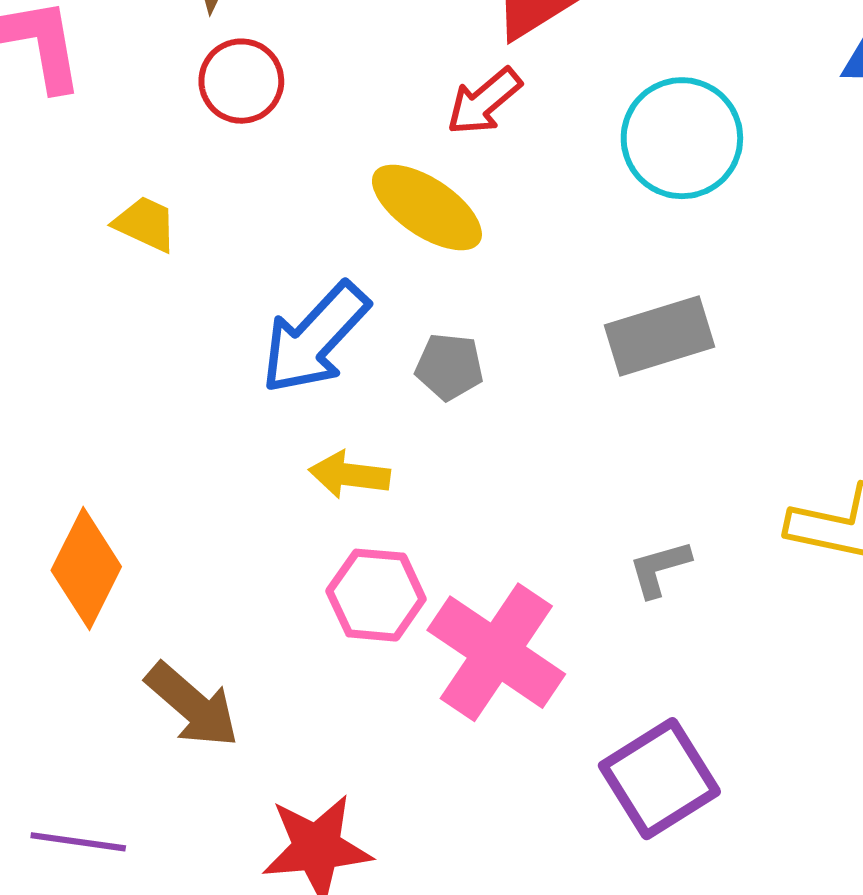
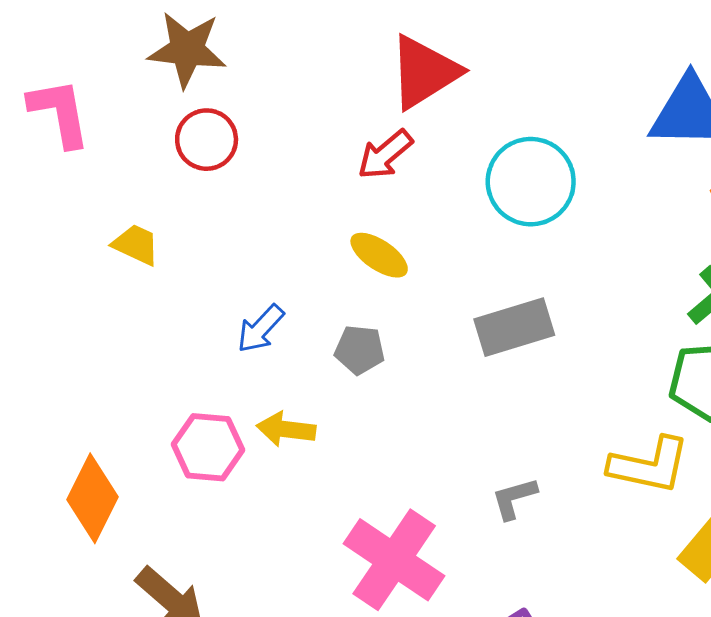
yellow ellipse: (427, 208) -> (379, 255), moved, size x0.7
blue arrow: (315, 338) -> (261, 329), size x0.6
pink hexagon: (376, 595) -> (208, 447), moved

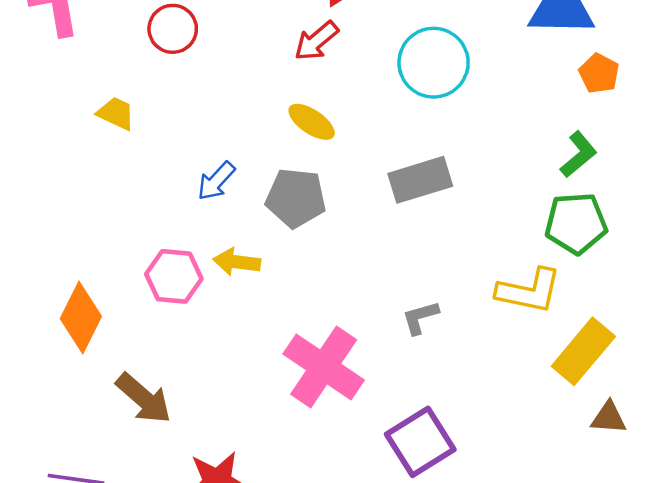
gray pentagon: (360, 350) -> (296, 198), size x1.5

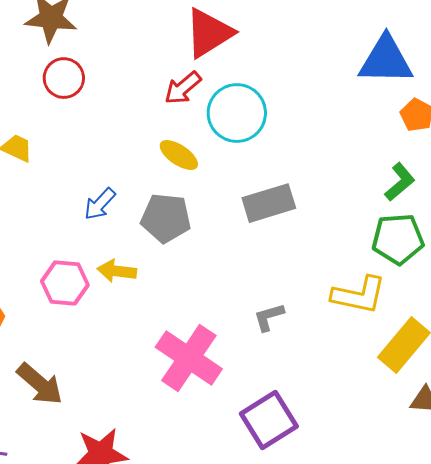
cyan circle: (434, 63) -> (237, 113), moved

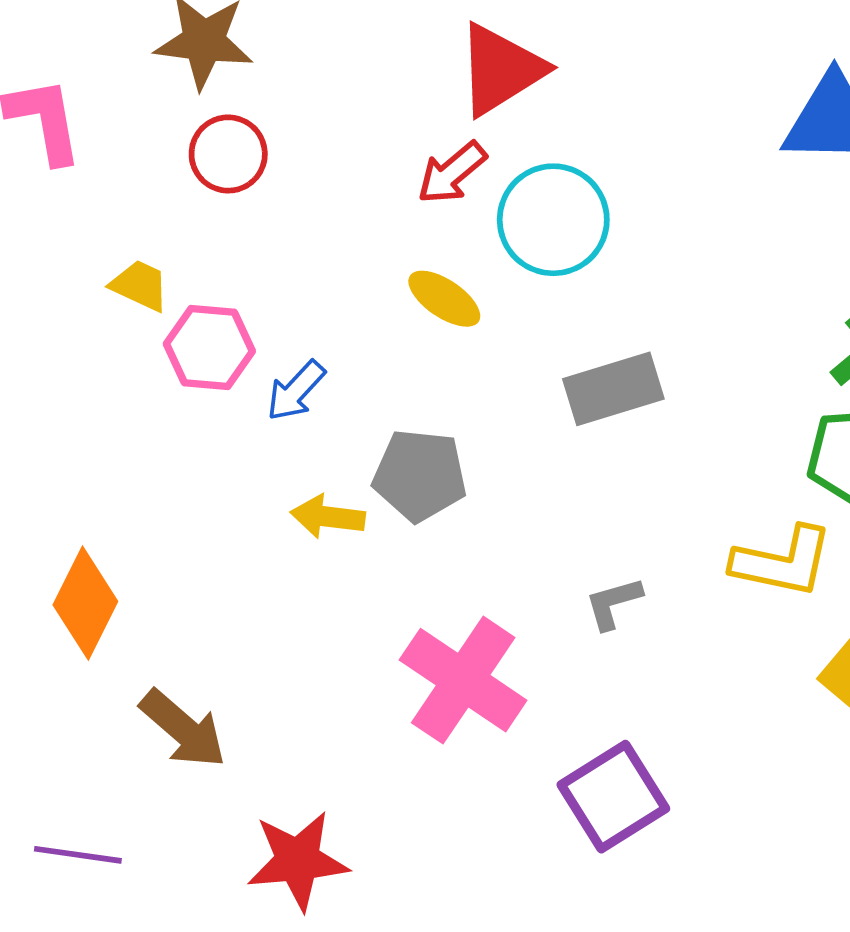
gray pentagon: (166, 218) -> (420, 475), moved
pink hexagon: (65, 283) -> (209, 348), moved

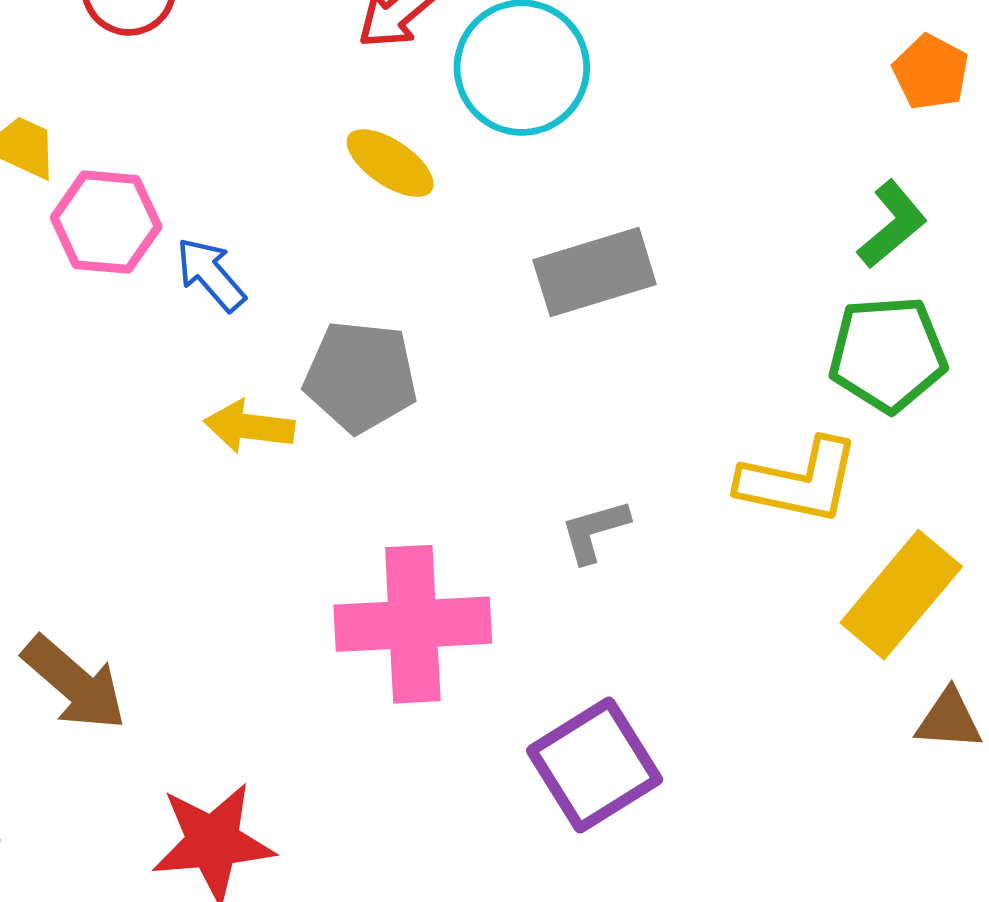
blue arrow: (296, 391) -> (211, 274), turned 96
pink cross: (463, 680) -> (413, 624), turned -37

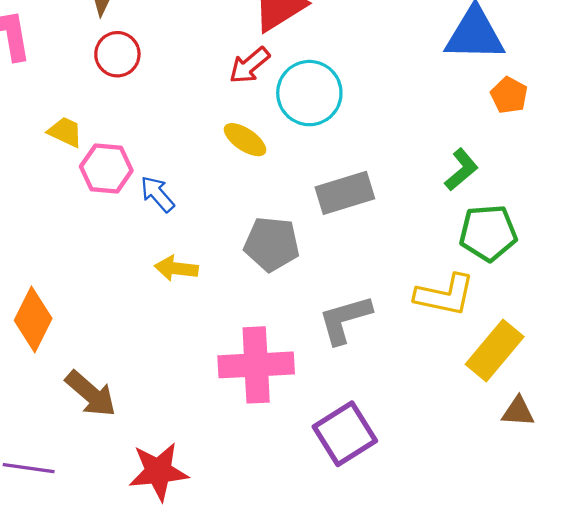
green L-shape: (892, 224) -> (461, 170), moved
gray pentagon: (361, 377) -> (272, 244), moved
gray L-shape: (595, 531) -> (345, 319), size x1.6

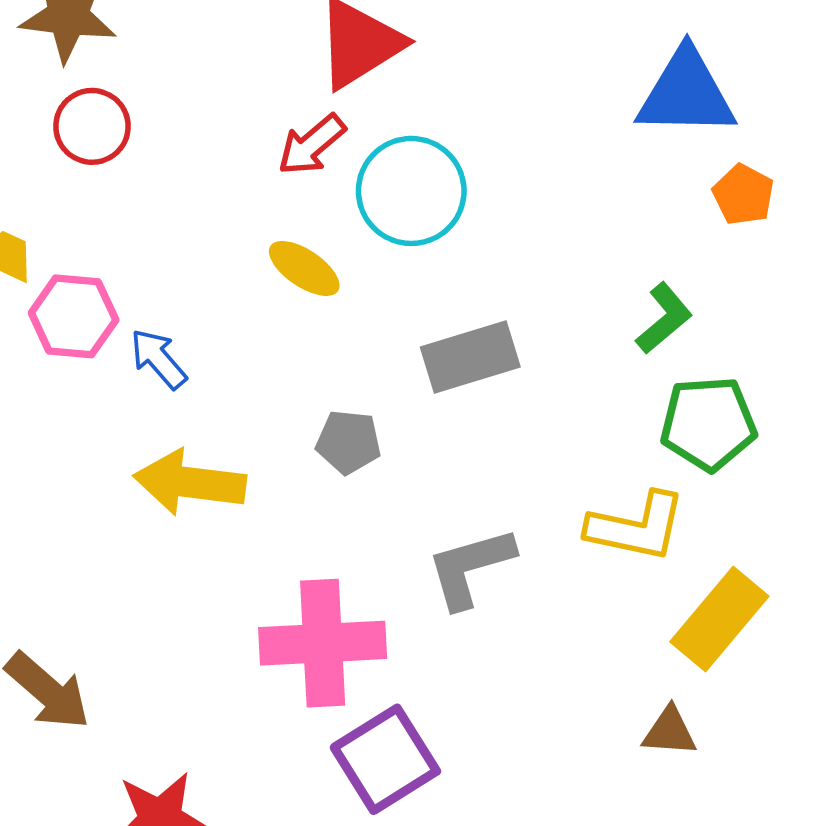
gray pentagon: (272, 244) -> (348, 442), size x0.7
yellow arrow: (176, 268) -> (190, 483), size x1.5
brown triangle: (518, 412) -> (670, 732), moved
purple square: (345, 434) -> (385, 759), moved

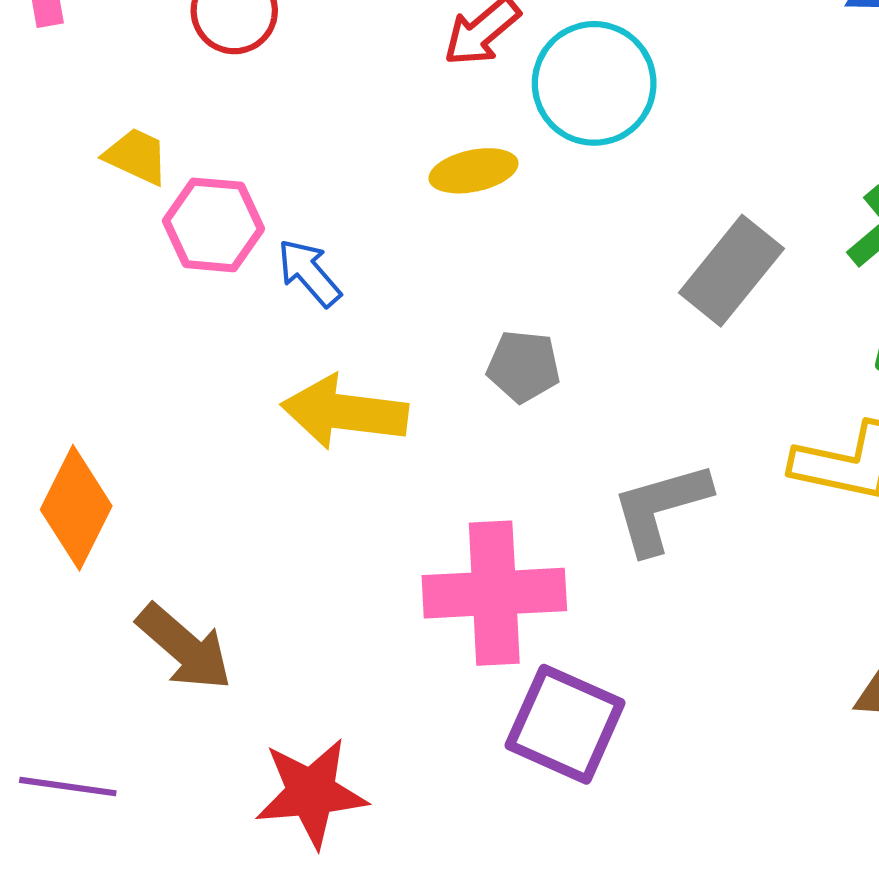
yellow ellipse: (304, 268) -> (473, 171), turned -46
gray rectangle: (470, 357) -> (731, 271), moved, turned -34
purple square: (385, 759) -> (565, 724), turned -34

